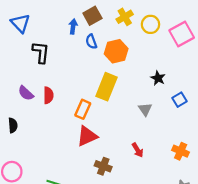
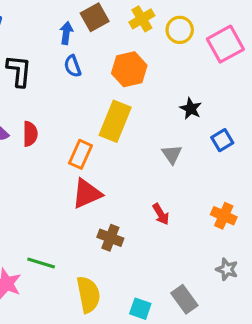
blue semicircle: (91, 42) -> (73, 66), moved

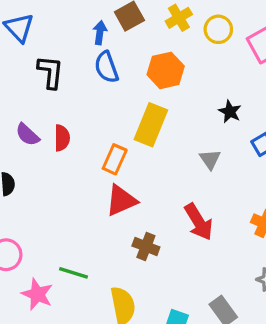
blue semicircle: (73, 66) -> (106, 67), size x1.4
red arrow: (161, 214) -> (199, 222), size x1.6

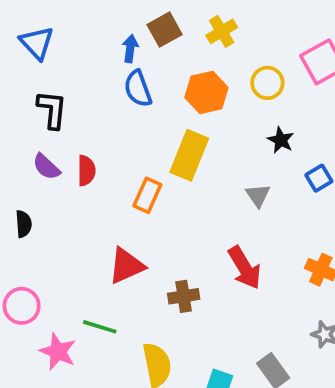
yellow circle: (218, 29) -> (267, 83), moved
black L-shape: (50, 72) -> (52, 110), moved
red triangle: (121, 200) -> (126, 266), moved
brown cross: (146, 247) -> (184, 296), turned -30

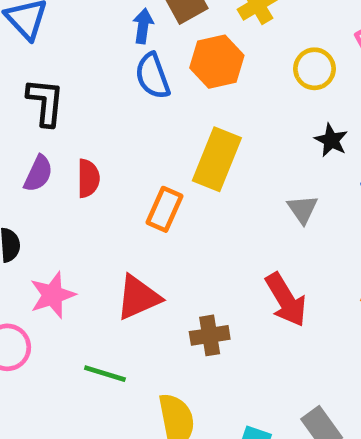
orange hexagon: (206, 92) -> (217, 62), moved
purple semicircle: (46, 167) -> (38, 174), turned -108
pink star: (58, 352) -> (53, 295), moved, turned 30

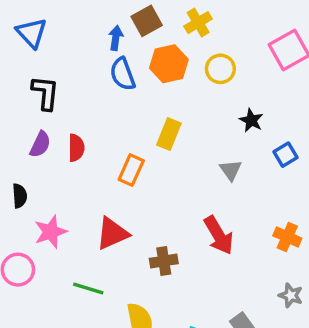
yellow circle: (314, 69) -> (220, 69), moved
yellow rectangle: (217, 159) -> (169, 134), size x0.7

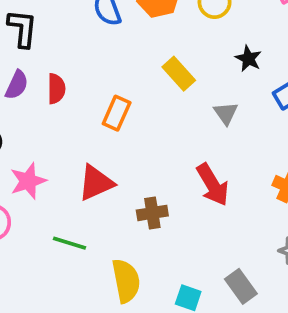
yellow rectangle: (169, 134) -> (179, 74), moved, turned -64

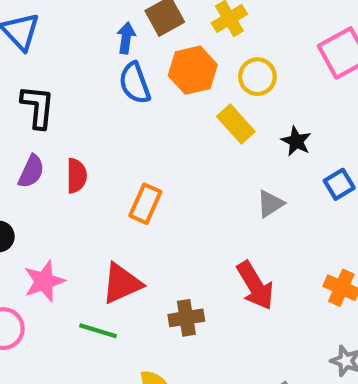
yellow rectangle: (179, 74) -> (236, 124), moved
gray triangle: (226, 113) -> (270, 204), turned 32
green line: (69, 243) -> (98, 331), moved

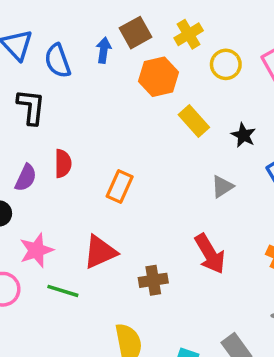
yellow circle: (257, 77) -> (226, 64), moved
blue semicircle: (135, 83) -> (58, 61), moved
purple semicircle: (31, 171) -> (26, 178), moved
green line: (98, 331) -> (63, 291), moved

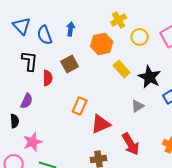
brown square: (135, 33) -> (70, 64), moved
black star: (243, 135) -> (150, 77), size x1.6
red semicircle: (63, 164) -> (48, 78), moved
red triangle: (100, 252) -> (101, 124), moved

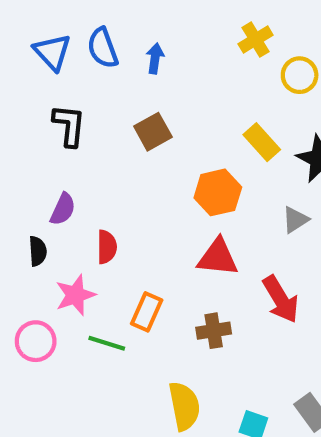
blue semicircle: (45, 35) -> (103, 48), moved
orange hexagon: (102, 44) -> (218, 192), moved
red semicircle: (48, 78) -> (107, 247), moved
orange rectangle: (80, 106) -> (147, 312), moved
red triangle: (101, 124) -> (218, 257), turned 30

